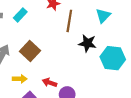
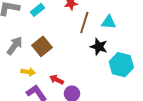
cyan triangle: (103, 16) -> (109, 22), moved, turned 42

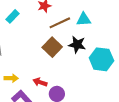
brown line: (84, 23) -> (60, 23), turned 55
brown square: (42, 46) -> (52, 47), moved

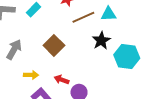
black star: (77, 45) -> (101, 41), turned 30
brown square: (52, 47) -> (54, 45), moved

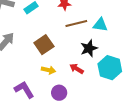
yellow arrow: (31, 75) -> (48, 70), moved
red arrow: (61, 80) -> (77, 69), moved

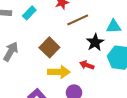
cyan triangle: (100, 25) -> (114, 26), moved
yellow arrow: (48, 70) -> (59, 72), size x1.5

